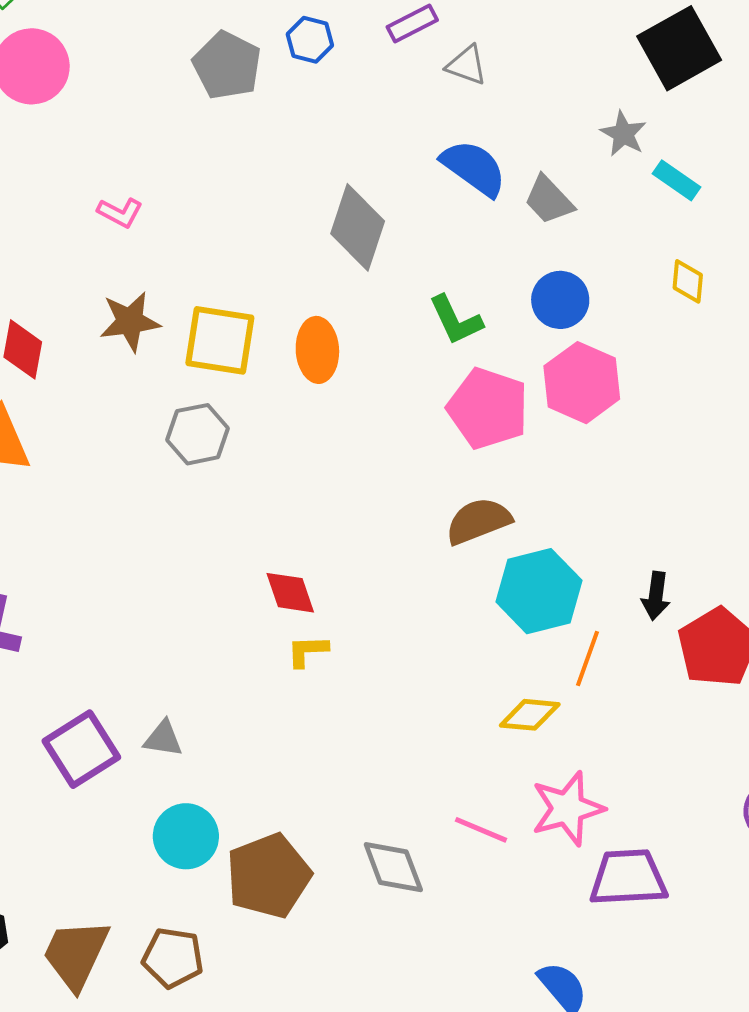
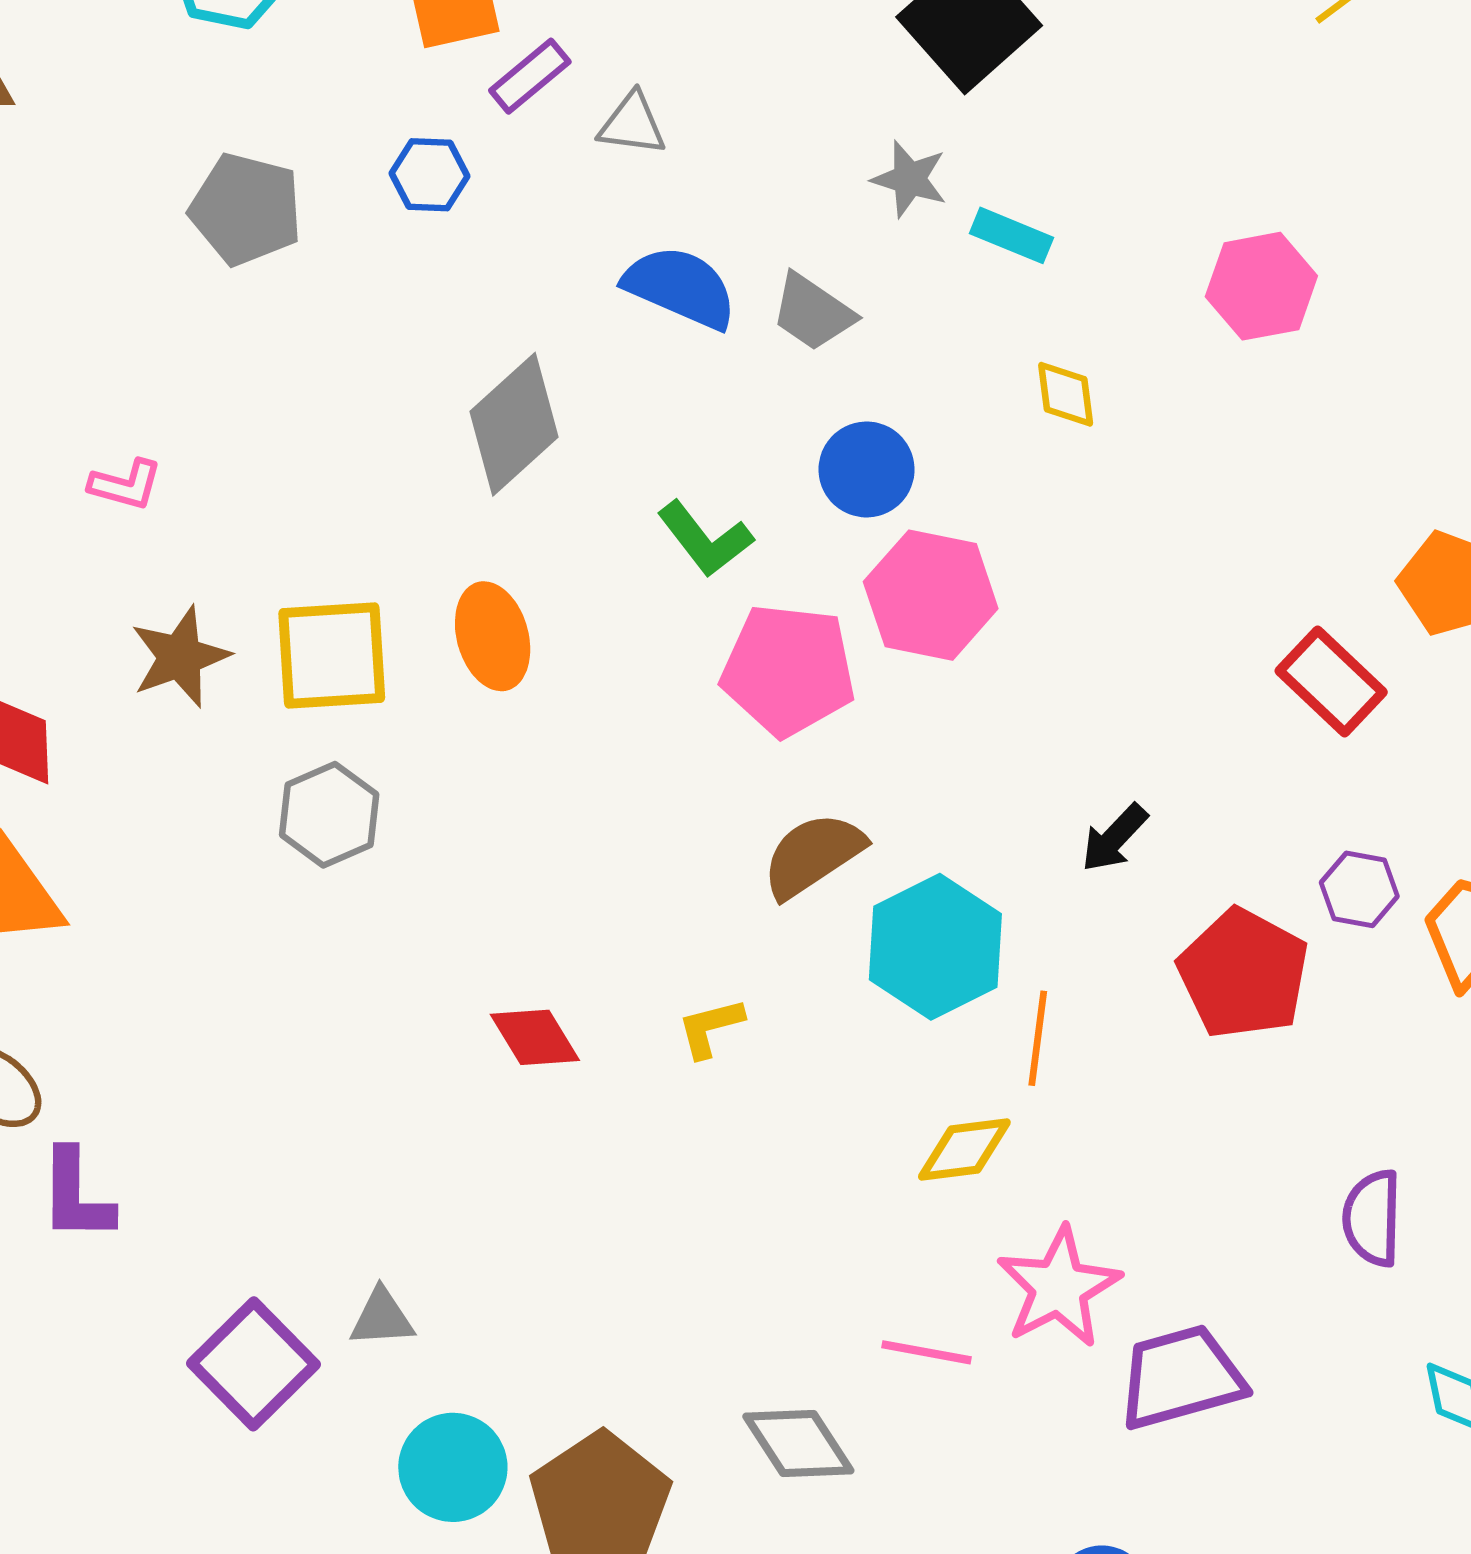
blue hexagon: (310, 40) -> (429, 175), moved
gray diamond: (358, 227) -> (514, 424), turned 42
black arrow: (656, 596) -> (1114, 838), moved, turned 48
yellow L-shape: (307, 651) -> (710, 1028), moved

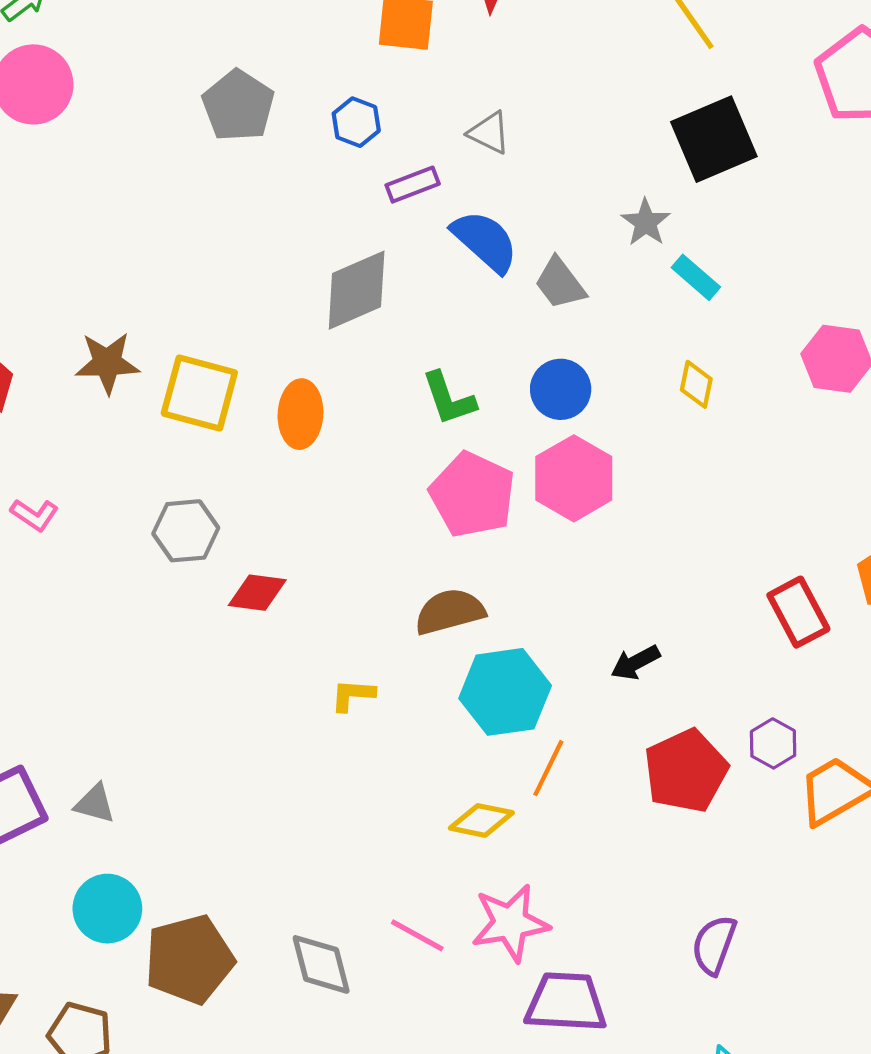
purple rectangle: (530, 76) -> (413, 185), moved
pink L-shape: (126, 485) -> (34, 515), moved
gray hexagon: (329, 815) -> (186, 531), moved
red diamond: (535, 1037) -> (257, 593), moved, turned -70

